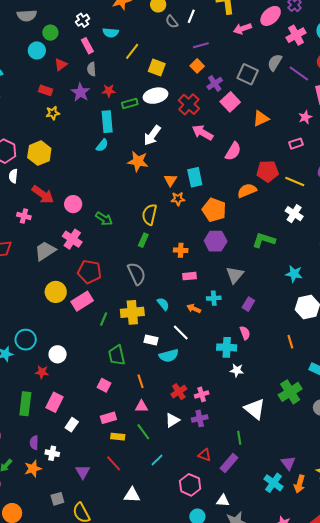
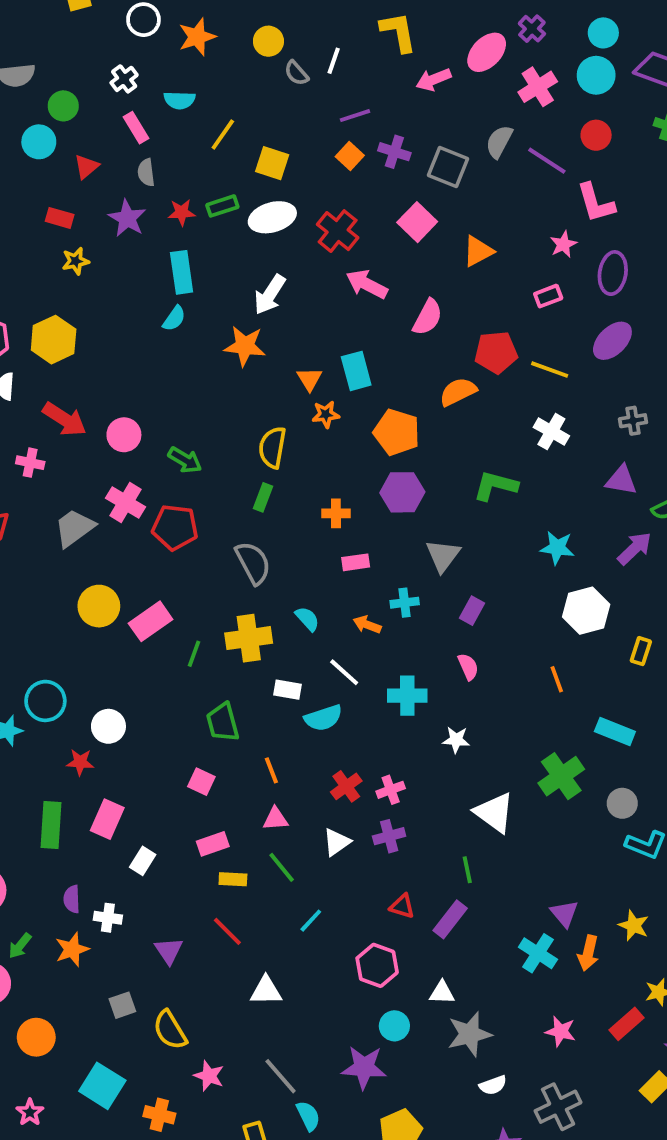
purple cross: (215, 83) -> (394, 152), moved, turned -35
green rectangle: (130, 103) -> (222, 206), moved
red pentagon: (90, 272) -> (175, 527), moved
cyan cross: (227, 347) -> (407, 696), moved

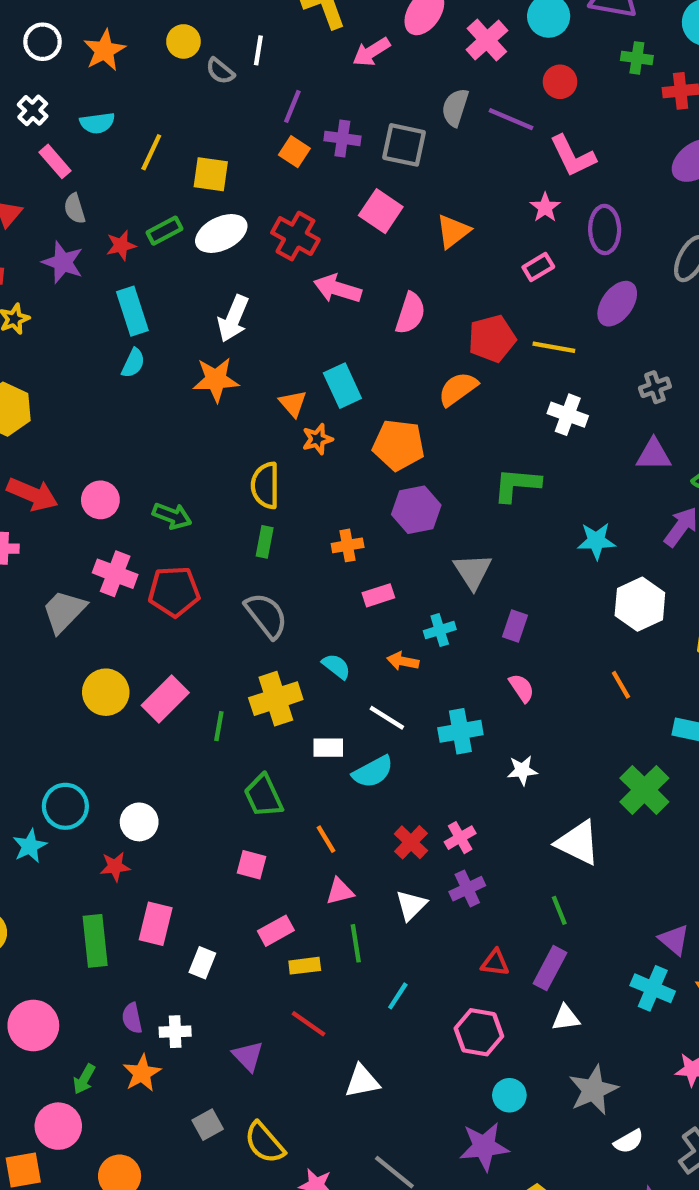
purple line: (355, 116) -> (292, 106), turned -40
green line: (282, 867) -> (356, 943), turned 40
white triangle: (442, 993) -> (566, 1018), moved

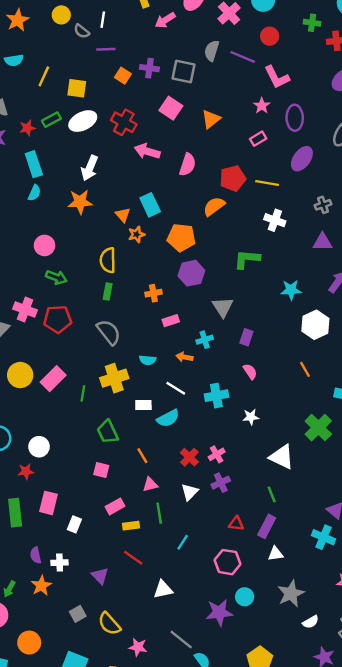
purple line: (292, 106) -> (106, 49), moved, turned 66
pink circle: (100, 500) -> (44, 245), moved
cyan semicircle: (336, 666) -> (148, 360), turned 147
purple star: (484, 1147) -> (219, 612), moved

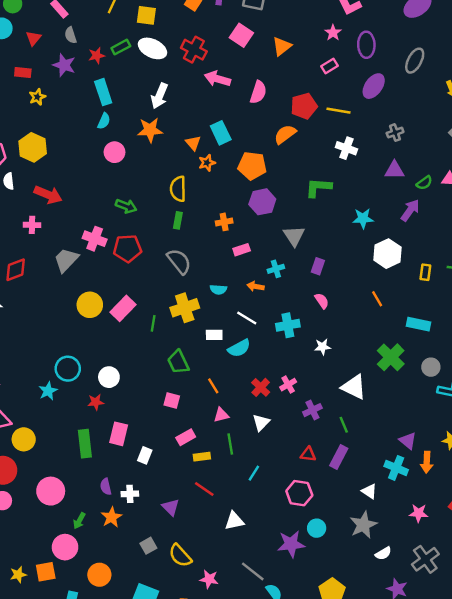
white ellipse: (83, 121) -> (152, 48), turned 52
pink circle: (44, 245) -> (114, 152), moved
purple cross: (221, 483) -> (312, 410), moved
white triangle: (276, 554) -> (369, 491), moved, turned 42

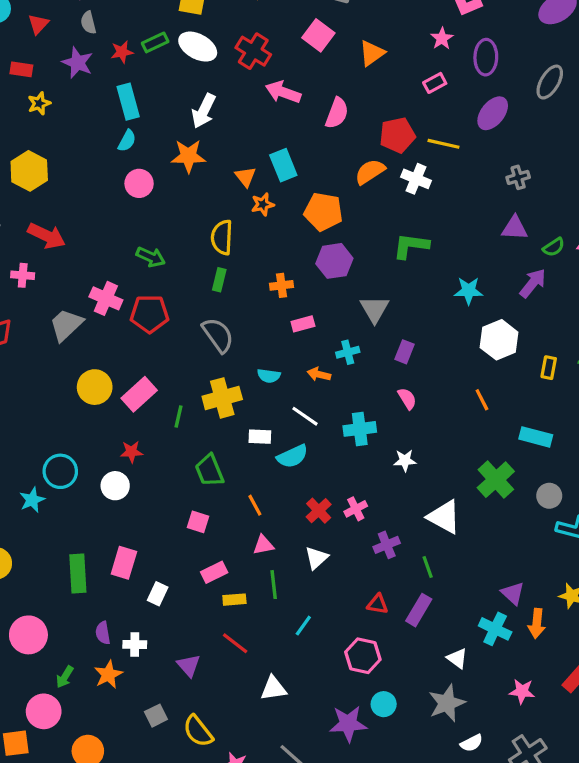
white cross: (346, 148) -> (416, 179), moved
red star: (96, 402) -> (131, 452), moved

